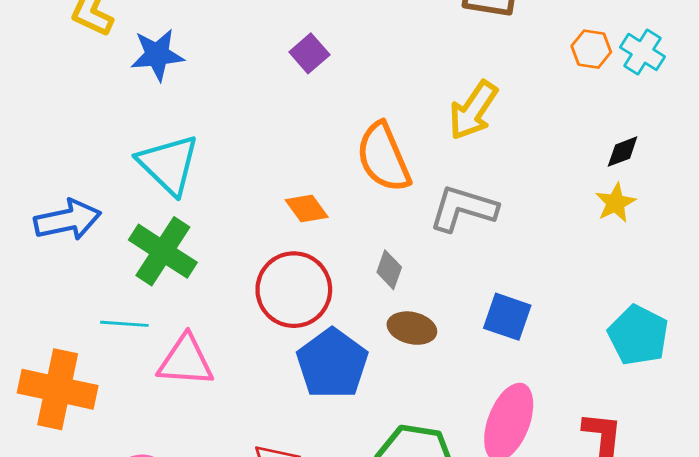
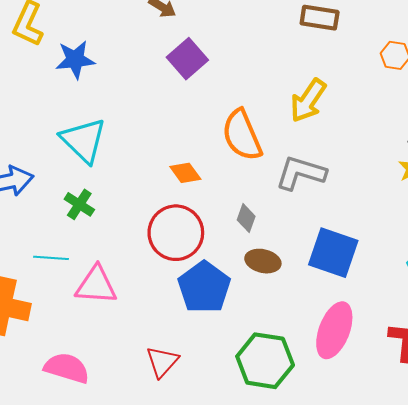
purple square: (309, 53) -> (187, 59), size x1.4
green cross: (163, 251) -> (79, 204), size x0.6
blue square: (507, 317) -> (333, 253), size x1.4

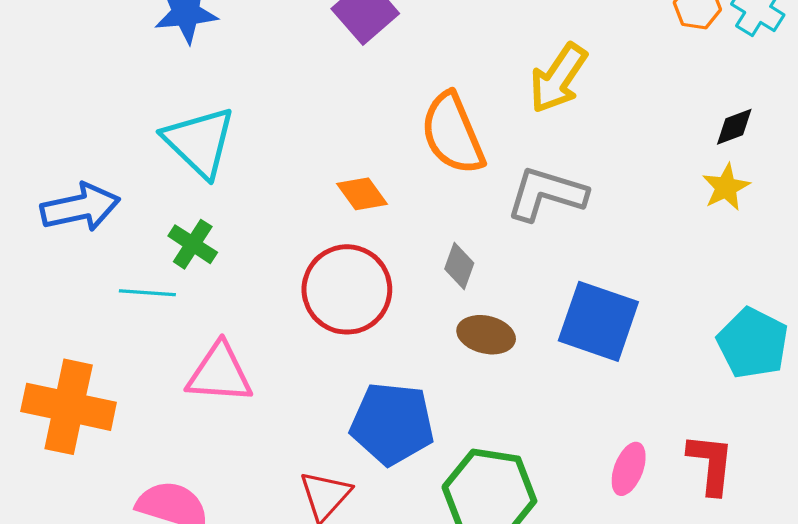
cyan line: (51, 258) -> (147, 293), moved
blue pentagon: (204, 287) -> (392, 424), moved, turned -30
pink ellipse: (334, 330) -> (629, 469), moved, size x0.6

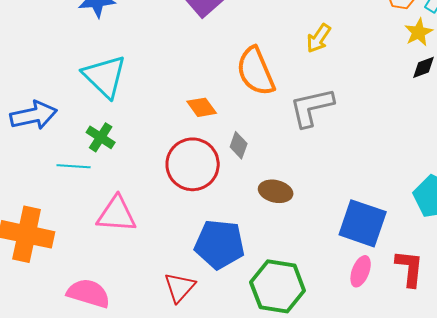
yellow arrow: (558, 78) -> (319, 38), size x0.7
yellow star: (726, 187) -> (419, 32), moved
gray L-shape: (546, 194) -> (312, 107), turned -30
gray diamond: (459, 266) -> (239, 145), moved
blue square: (598, 321) -> (363, 223), moved

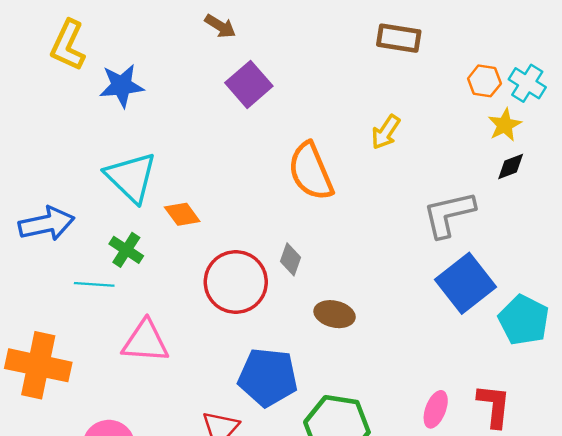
orange diamond: (202, 107) -> (182, 214), moved
gray L-shape: (312, 107) -> (449, 214), moved
blue square: (363, 223) -> (465, 283), moved, turned 33

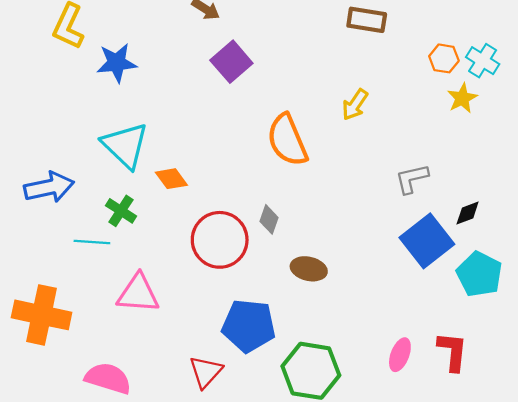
black diamond: (511, 167) -> (468, 213), moved
gray L-shape: (449, 214) -> (412, 179), size x0.7

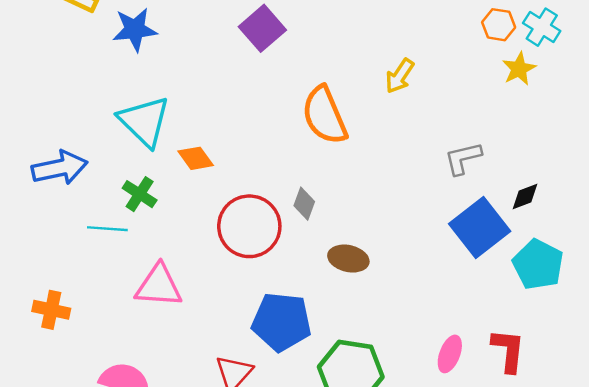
orange cross: (42, 315) -> (51, 310), size x0.6

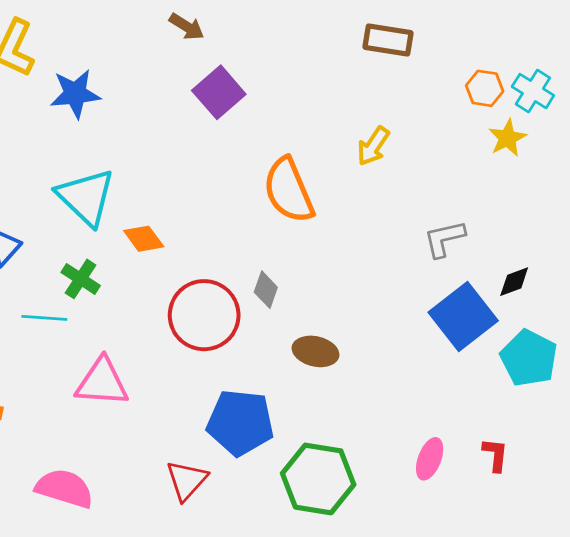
red L-shape: (508, 350) -> (495, 455), size x0.7

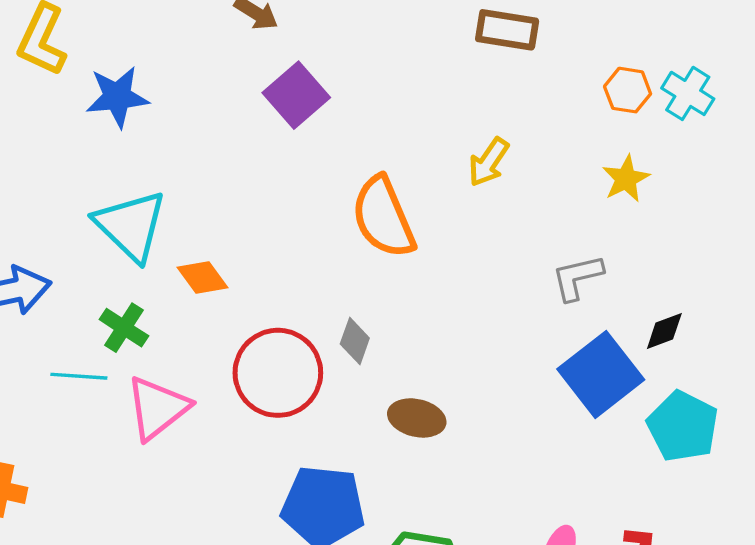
yellow star: (507, 138) -> (626, 179), moved
pink triangle: (102, 382) -> (157, 408), moved, turned -42

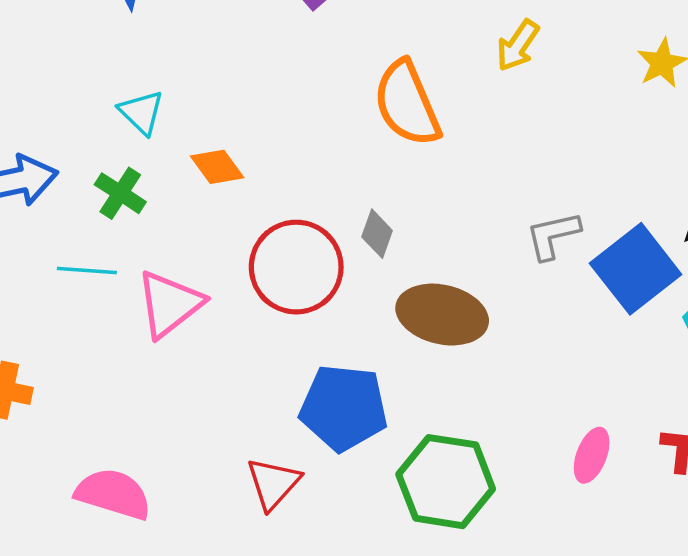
cyan triangle: (131, 226) -> (141, 112), size x0.6
gray L-shape: (577, 277) -> (553, 235), moved
green cross: (124, 328) -> (120, 193), moved
brown ellipse: (417, 418) -> (442, 315), size x1.5

